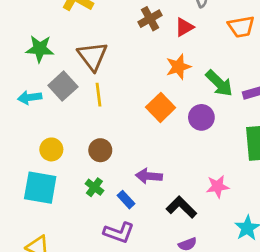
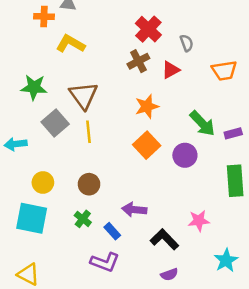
orange star: (178, 67) -> (147, 106), moved
cyan arrow: (30, 97) -> (16, 144), moved

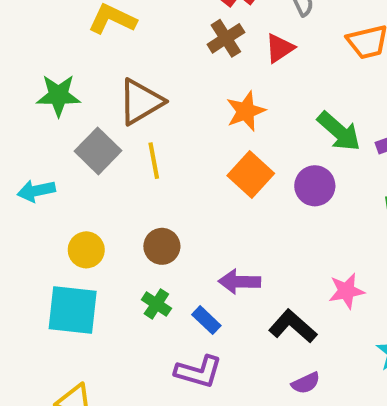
brown triangle: (84, 95) -> (141, 102), turned 40

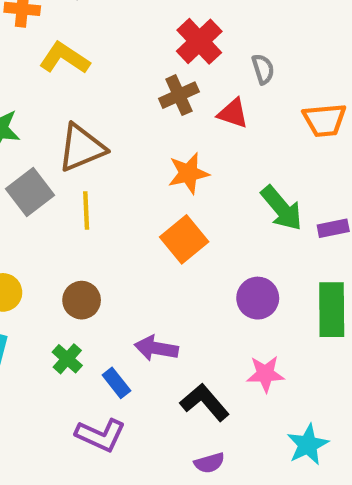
red triangle: (280, 48) -> (233, 113), turned 44
purple circle: (315, 186) -> (258, 298), moved

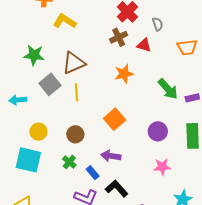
orange square: (184, 239) -> (115, 119), moved
black L-shape: (205, 402) -> (117, 188), moved

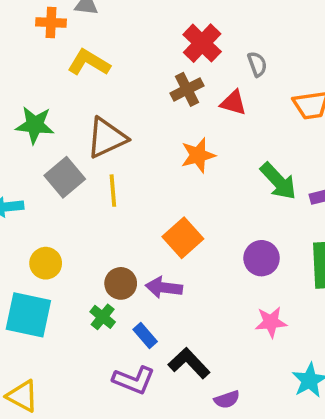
brown circle: (75, 134) -> (121, 283), moved
purple arrow: (111, 156) -> (164, 287), moved

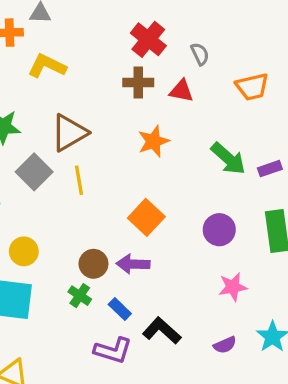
brown cross: (187, 89) -> (138, 83), turned 32
purple semicircle: (227, 399) -> (225, 345), moved

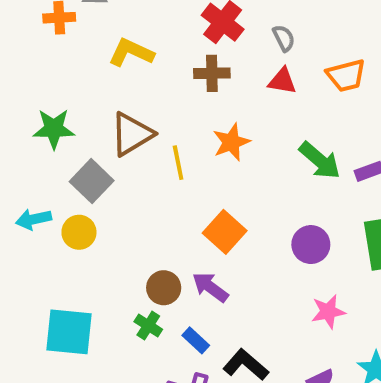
yellow L-shape: (47, 66) -> (131, 53), moved
red triangle: (181, 91) -> (282, 81), moved
yellow line: (79, 180) -> (178, 163), moved
yellow circle: (24, 251) -> (79, 232), moved
purple arrow: (133, 264) -> (210, 287), turned 36

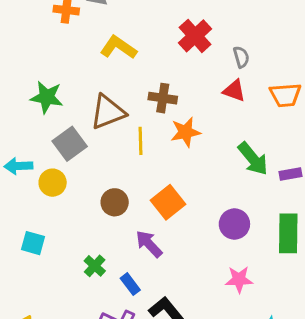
brown cross: (212, 73) -> (163, 98), moved
brown circle: (164, 288) -> (115, 202), moved
cyan square: (69, 332) -> (33, 243), moved, size x0.6

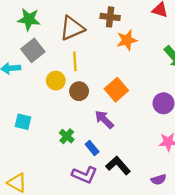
yellow line: (141, 141) -> (75, 61), moved
gray square: (70, 144) -> (33, 50), moved
yellow circle: (53, 183) -> (56, 81), moved

